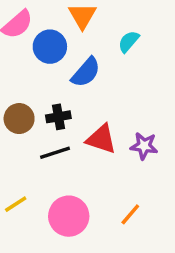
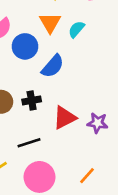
cyan semicircle: (129, 41) -> (76, 29), moved
red triangle: (101, 139) -> (65, 118), turned -45
black line: (55, 153) -> (29, 143), moved

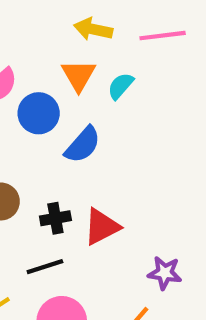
black cross: (32, 100) -> (55, 218), moved
purple star: (98, 123) -> (165, 273), moved

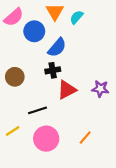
black cross: (55, 218) -> (53, 70), moved
purple star: (165, 273) -> (100, 89), moved

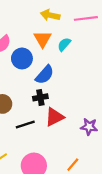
purple star: (100, 89) -> (89, 127), moved
black line: (38, 110) -> (25, 125), moved

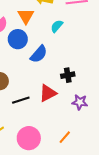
orange triangle: (43, 39) -> (26, 16), moved
black cross: (40, 97) -> (68, 75), moved

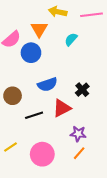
blue semicircle: (39, 54) -> (47, 84), moved, turned 30
black cross: (68, 75) -> (82, 90), turned -32
purple star: (80, 102) -> (78, 134), moved

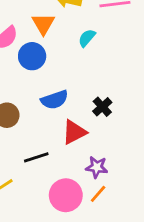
black line: (34, 115) -> (36, 157), moved
pink circle: (42, 154) -> (66, 195), moved

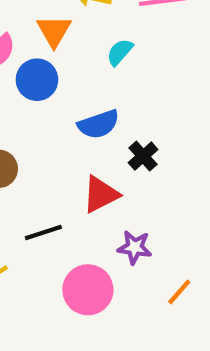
blue semicircle: (55, 100) -> (99, 124), moved
orange line: (98, 194) -> (179, 292), moved

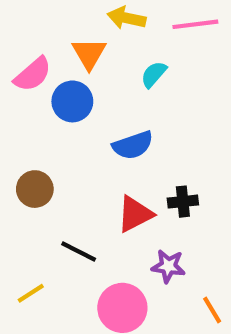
black cross: (143, 156) -> (183, 202), moved, turned 36
black line: (43, 232) -> (79, 252), turned 45
orange line: (179, 292) -> (212, 310), turned -72

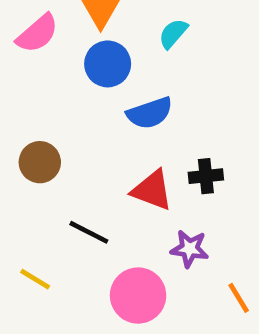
blue circle: (72, 101) -> (108, 64), moved
red triangle: (135, 214) -> (152, 190), turned 48
yellow line: (31, 293) -> (35, 279), turned 64

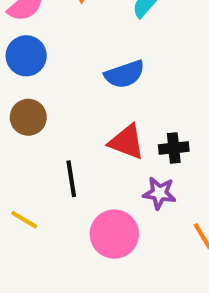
blue circle: (108, 64) -> (26, 56), moved
black cross: (206, 176) -> (174, 148), moved
black line: (89, 232) -> (71, 179), turned 54

